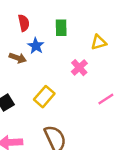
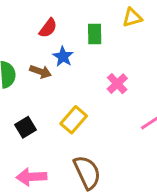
red semicircle: (24, 23) -> (48, 28), turned 49
yellow triangle: (99, 42) -> (132, 17), moved

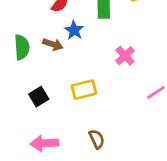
yellow rectangle: (74, 120) -> (84, 90), turned 35
brown semicircle: (87, 172) -> (97, 139), size x0.6

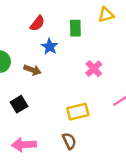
brown arrow: (53, 44) -> (32, 70), moved
yellow rectangle: (84, 90) -> (78, 112), moved

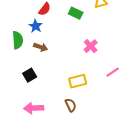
green rectangle: (75, 28) -> (76, 13), turned -64
blue star: (50, 47) -> (36, 26), moved

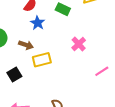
blue star: (36, 26) -> (38, 23), moved
yellow rectangle: (78, 81) -> (42, 60), moved

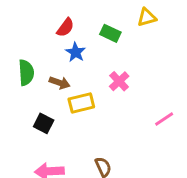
pink cross: (79, 44) -> (119, 81), moved
black square: (14, 74) -> (44, 123), turned -32

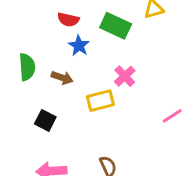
red semicircle: (65, 28) -> (68, 20), turned 66
green rectangle: (110, 33) -> (116, 26), size x1.4
yellow rectangle: (81, 103) -> (100, 101), moved

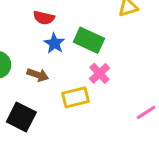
green rectangle: (116, 26) -> (89, 40), moved
black square: (45, 120) -> (21, 117), size x1.4

